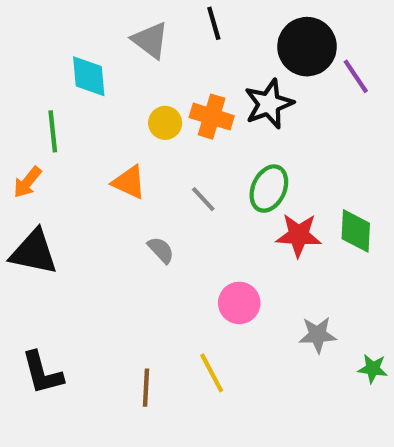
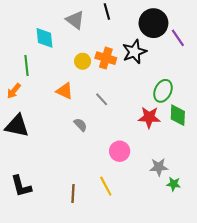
green ellipse: (269, 189) -> (163, 91), moved
green star: (373, 369) -> (174, 184), moved

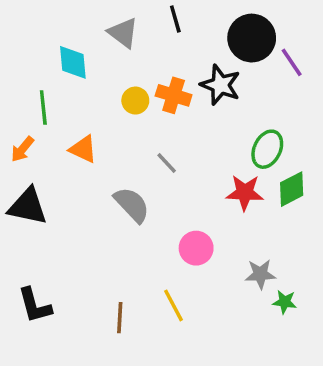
black star: (134, 52) -> (220, 85), turned -30
orange triangle: (65, 91) -> (83, 149), moved
green diamond: (178, 115) -> (292, 189), turned 60
gray semicircle: (80, 125) -> (132, 205), size x1.6

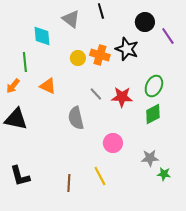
black circle: (252, 38) -> (145, 22), size x0.7
green diamond: (292, 189) -> (153, 114), moved
red star: (245, 193) -> (122, 97), moved
gray semicircle: (132, 205) -> (76, 118), turned -150

